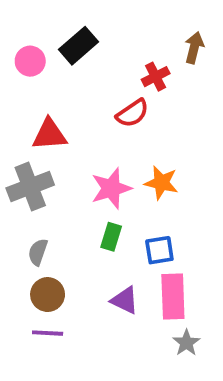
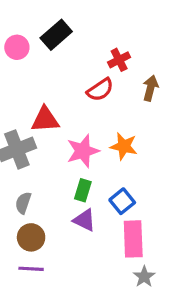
brown arrow: (194, 48) -> (150, 88), moved
red triangle: (49, 134) -> (45, 120), moved
blue square: (159, 250) -> (122, 201), turned -30
purple triangle: (125, 300) -> (84, 220), moved

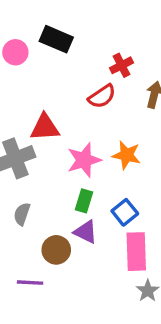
black rectangle: (56, 35) -> (56, 39), turned 64
brown circle: (31, 237) -> (56, 250), moved

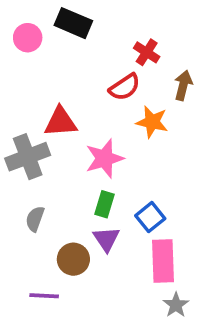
red cross: (122, 65) -> (147, 52), turned -30
orange star: (126, 155) -> (152, 122), moved
purple triangle: (86, 232) -> (106, 239), turned 30

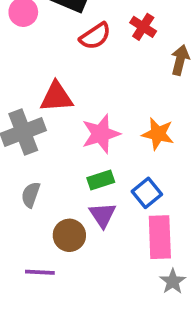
red semicircle: (125, 87) -> (95, 36), moved
orange star: (152, 122) -> (158, 134), moved
green rectangle: (105, 204) -> (101, 180), turned 55

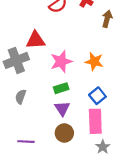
blue square: (147, 193) -> (97, 96), moved
brown circle: (69, 235) -> (64, 133), moved

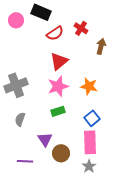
red triangle: (36, 40) -> (59, 61), moved, turned -36
purple triangle: (62, 108) -> (45, 139), moved
gray star: (103, 147) -> (89, 166), moved

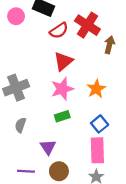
red cross: (81, 28) -> (87, 25), size x1.6
orange star: (89, 86) -> (96, 89), turned 30
brown circle: (61, 153) -> (59, 171), moved

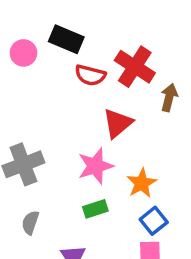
red semicircle: (59, 31) -> (90, 75), turned 48
red triangle: (63, 61) -> (118, 123), moved
orange star: (96, 89) -> (142, 183), moved

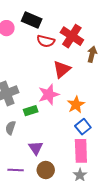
green rectangle: (95, 209) -> (31, 111), moved

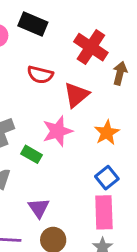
red semicircle: (46, 41) -> (40, 75), moved
orange star: (76, 105) -> (107, 133), moved
green rectangle: (31, 111) -> (31, 154), turned 48

